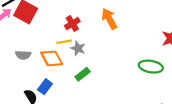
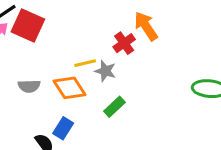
red cross: (72, 24) -> (124, 43), moved

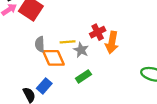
orange arrow: (146, 26) -> (112, 42), moved, turned -145
gray semicircle: (29, 86) -> (40, 44), moved, turned 80

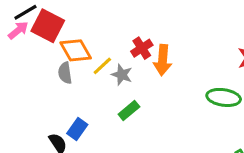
yellow line: (68, 42) -> (102, 66), turned -32
orange diamond: (54, 58) -> (76, 50), moved

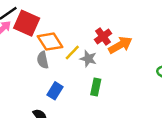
orange arrow: (163, 60) -> (120, 45), turned -120
green rectangle: (129, 110) -> (96, 87), turned -35
blue rectangle: (77, 129) -> (55, 91), moved

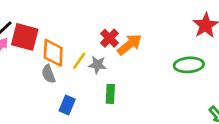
orange diamond: (50, 42) -> (53, 53), turned 45

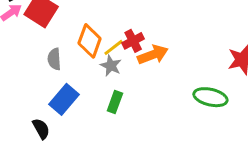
orange diamond: (53, 53) -> (90, 41), moved
yellow line: (79, 61) -> (113, 47), moved
blue rectangle: (67, 105) -> (64, 99), size x1.4

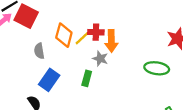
red cross: (133, 41) -> (96, 32), turned 35
orange arrow: (153, 55) -> (111, 41), turned 115
gray star: (111, 66) -> (100, 59), moved

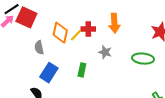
orange arrow: (111, 41) -> (114, 23), moved
gray star: (100, 59) -> (105, 52), moved

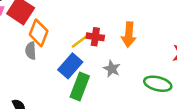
orange diamond: (60, 33) -> (39, 33), moved
green rectangle: (82, 70) -> (80, 86), size x1.5
blue rectangle: (49, 73) -> (70, 66), moved

